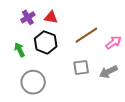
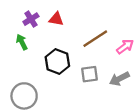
black hexagon: (46, 42) -> (57, 62), moved
green arrow: (20, 50) -> (22, 42), moved
gray circle: (33, 82) -> (24, 96), moved

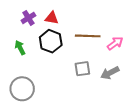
brown line: (95, 39) -> (88, 36), turned 35
green arrow: (22, 42) -> (20, 48), moved
black hexagon: (57, 62) -> (51, 41), moved

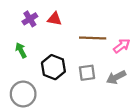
black hexagon: (51, 41) -> (53, 67), moved

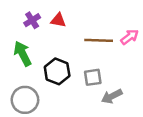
pink arrow: (122, 46) -> (130, 37), moved
green arrow: (21, 50) -> (23, 54), size x1.5
gray arrow: (116, 77) -> (112, 96), moved

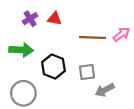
green arrow: (23, 54) -> (21, 50), turned 120

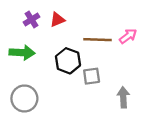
red triangle: (55, 19) -> (57, 20), turned -32
black hexagon: (53, 67) -> (68, 61), moved
gray arrow: (105, 90) -> (123, 97), moved, turned 114

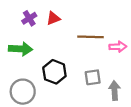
pink arrow: (128, 36) -> (118, 47), moved, turned 35
black hexagon: (68, 61) -> (54, 72), moved
gray square: (92, 76) -> (93, 77), moved

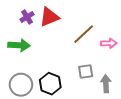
red triangle: (53, 18) -> (49, 17), size x1.5
brown line: (90, 37) -> (84, 34), turned -45
black hexagon: (54, 72) -> (50, 84), moved

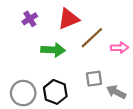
red triangle: (49, 17) -> (69, 19), moved
green arrow: (19, 45) -> (53, 50), moved
gray arrow: (106, 84) -> (116, 92), turned -60

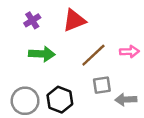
brown line: (92, 38) -> (93, 55), moved
green arrow: (53, 50) -> (42, 54), moved
gray arrow: (116, 92) -> (126, 100), turned -30

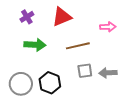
pink arrow: (129, 52) -> (108, 27), moved
brown line: (93, 55) -> (78, 46), turned 30
gray arrow: (126, 100) -> (108, 73), moved

